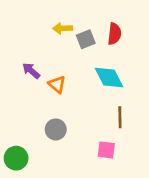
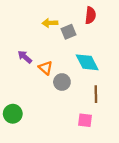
red semicircle: (114, 34) -> (90, 15), moved
gray circle: (56, 129) -> (62, 82), moved
green circle: (16, 158) -> (13, 114), moved

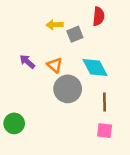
orange triangle: (46, 68) -> (55, 65), moved
gray circle: (62, 82) -> (68, 89), size x1.5
pink square: (85, 120) -> (105, 131), moved

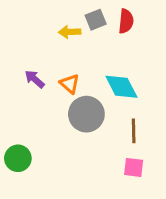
gray square: (75, 34) -> (96, 20), moved

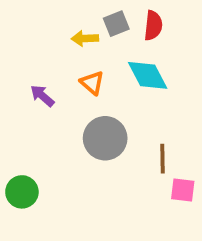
orange triangle: (70, 84) -> (92, 83), moved
cyan diamond: (121, 87) -> (148, 75), moved
pink square: (134, 167) -> (183, 190), moved

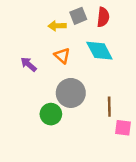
green circle: (22, 192) -> (51, 114), moved

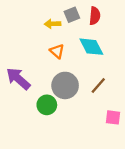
purple arrow: (29, 64) -> (18, 79), moved, size x1.6
brown line: (109, 107) -> (98, 85), moved, turned 42

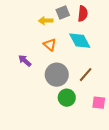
purple arrow: (18, 79) -> (25, 61), moved, size x0.6
green circle: (47, 105) -> (67, 98), moved

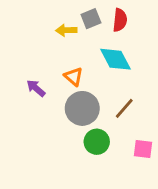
orange triangle: (50, 45) -> (74, 77), moved

